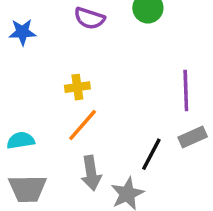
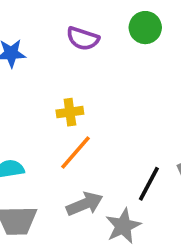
gray arrow: (91, 173) -> (85, 204), turned -104

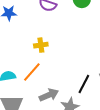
orange line: (75, 152) -> (32, 72), moved

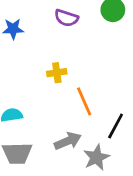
orange line: (32, 72) -> (84, 101), moved, turned -65

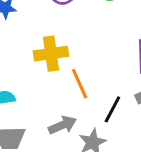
yellow cross: (57, 73) -> (51, 54), size x1.6

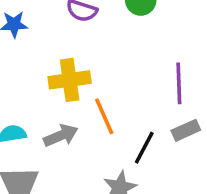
gray arrow: (62, 125) -> (61, 135), moved

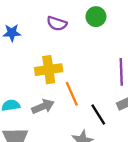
black line: (144, 148) -> (98, 115), turned -60

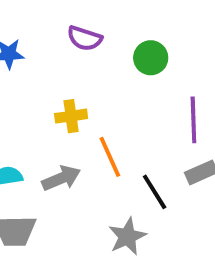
green circle: (96, 17) -> (151, 58), moved
yellow cross: (49, 70) -> (71, 116), size x0.7

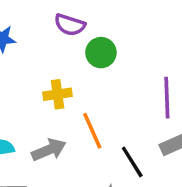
green circle: (151, 58) -> (101, 53), moved

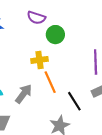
yellow cross: (58, 94) -> (40, 60), moved
gray arrow: (49, 150) -> (24, 94), turned -30

